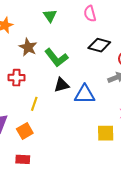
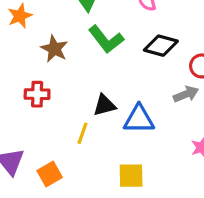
green L-shape: (56, 58) -> (106, 39), moved
yellow line: (34, 104) -> (83, 133), moved
yellow square: (106, 133) -> (131, 176), moved

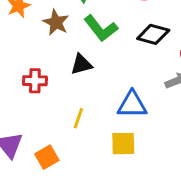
brown star: (54, 49) -> (56, 22), moved
black triangle: (104, 105) -> (81, 64), moved
yellow square: (131, 176) -> (123, 144), moved

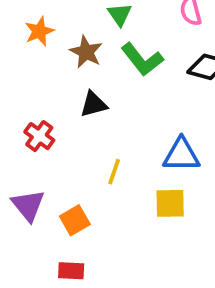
black triangle: (81, 64) -> (94, 104), moved
red cross: (35, 81) -> (39, 136), moved, turned 35

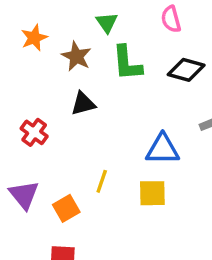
green L-shape: (142, 59) -> (127, 63), turned 33
yellow line: (114, 172) -> (102, 181), moved

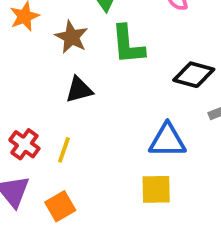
black diamond: (186, 70) -> (194, 75), moved
red cross: (34, 132) -> (24, 144), moved
yellow line: (102, 181) -> (64, 150), moved

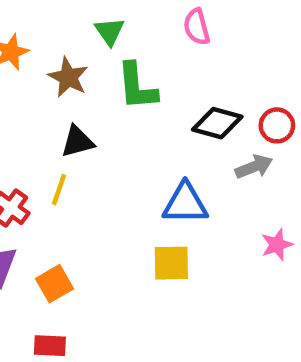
yellow line: (64, 150) -> (59, 190), moved

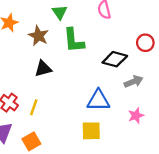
red circle: (277, 125) -> (145, 43), moved
yellow line: (59, 190) -> (34, 107), moved
pink star: (277, 245) -> (136, 116), moved

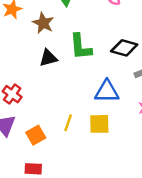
green L-shape: (74, 40) -> (81, 47), moved
yellow line: (34, 107) -> (68, 123), moved

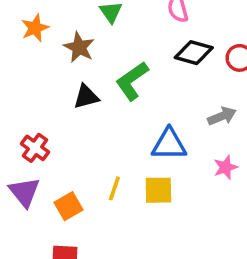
green L-shape: (81, 47) -> (132, 81), turned 60
black diamond: (124, 48) -> (194, 53), moved

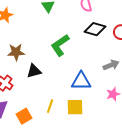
brown star: (79, 47) -> (16, 52), moved, turned -30
black triangle: (86, 97) -> (34, 71), moved

